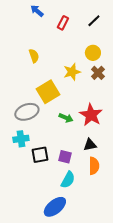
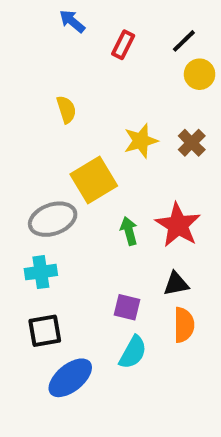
yellow circle: (93, 53) -> (200, 74), moved
green arrow: (66, 118) -> (129, 231), turned -128
black square: (40, 155) -> (45, 331), moved
blue ellipse: (55, 207) -> (70, 378), moved

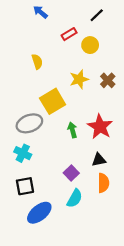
black line: (184, 41) -> (97, 15), moved
red rectangle: (123, 45) -> (69, 34), moved, turned 32
yellow circle: (200, 74) -> (90, 45), moved
cyan cross: (41, 272) -> (23, 153), turned 35
purple square: (127, 307) -> (71, 173), turned 32

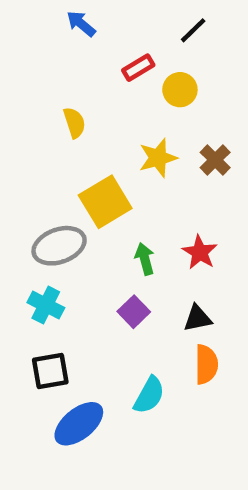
red star: (100, 127) -> (200, 252), size x0.7
purple square: (71, 173) -> (134, 312), moved

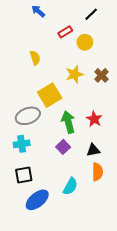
green arrow: (145, 259) -> (68, 122), size x1.5
cyan cross: (46, 305) -> (22, 144), turned -35

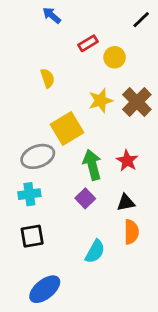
black line: (91, 14) -> (141, 20), moved
brown cross: (101, 75) -> (137, 102), size x1.5
blue ellipse: (37, 200) -> (45, 289), moved

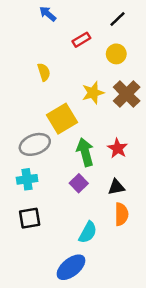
black line: (141, 20) -> (118, 19), moved
yellow circle: (115, 57) -> (116, 54), moved
blue ellipse: (45, 289) -> (71, 267), moved

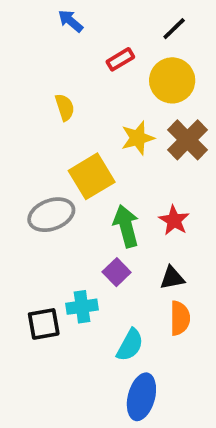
yellow circle: (116, 54) -> (172, 80), size x1.5
cyan cross: (27, 179) -> (82, 307), moved
blue ellipse: (71, 267) -> (141, 397), moved, turned -36

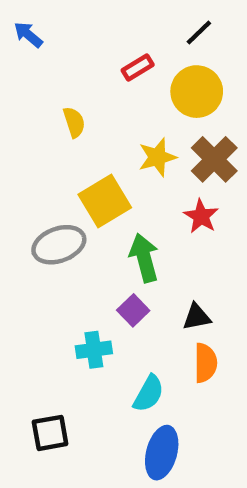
blue arrow: (71, 21) -> (28, 35), moved
red star: (174, 220) -> (201, 216), moved
black square: (44, 324) -> (50, 433), moved

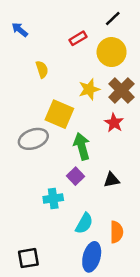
blue arrow: (28, 35) -> (20, 30), moved
yellow square: (105, 201) -> (59, 114), turned -36
orange semicircle: (205, 363) -> (116, 232), moved
black square: (50, 433) -> (28, 258), moved

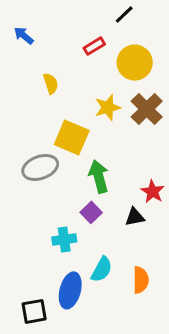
black line: (113, 18) -> (124, 15), moved
red star: (114, 123) -> (153, 191), moved
blue ellipse: (92, 257) -> (70, 290), moved

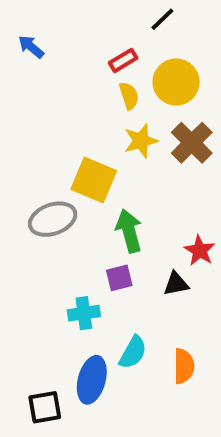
yellow semicircle: (51, 84) -> (129, 96), moved
purple square: (91, 212) -> (119, 278), turned 30

